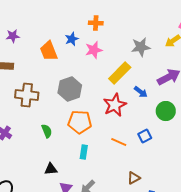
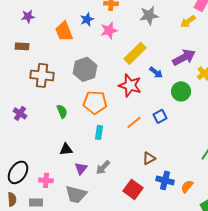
gray star: (141, 47) -> (149, 15), moved
red star: (115, 105) -> (130, 85), turned -30
orange line: (119, 142) -> (134, 122), turned -63

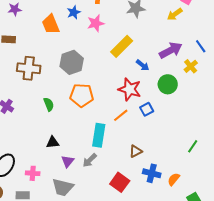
red star: (130, 85) -> (130, 89), moved
cyan rectangle: (99, 132) -> (99, 135), moved, size x1.6

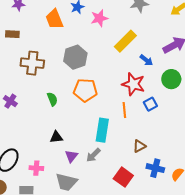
orange line: (121, 115) -> (124, 110), turned -56

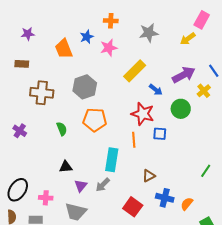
blue square: (150, 104) -> (160, 134), turned 32

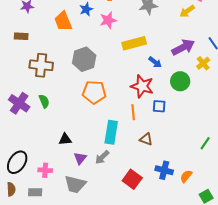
yellow rectangle: (135, 71) -> (134, 43), turned 30
green semicircle: (62, 129) -> (44, 101), moved
purple cross: (20, 131) -> (19, 103), size x1.5
brown triangle: (149, 176) -> (146, 139), moved, turned 48

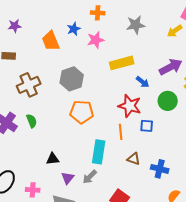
brown cross: (41, 65) -> (29, 85), turned -30
blue cross: (164, 170) -> (160, 169), moved

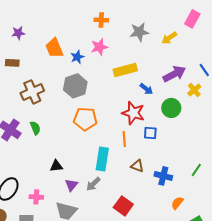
blue star: (74, 29) -> (77, 57), moved
yellow arrow: (175, 31) -> (169, 38), moved

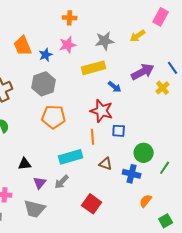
gray star: (139, 32) -> (105, 41), moved
green circle: (171, 108) -> (144, 153), moved
cyan rectangle: (102, 159) -> (71, 157), turned 65

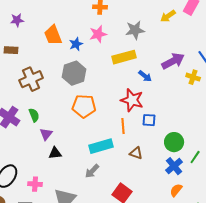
yellow arrow: (138, 36) -> (168, 16), moved
yellow cross: (163, 88) -> (193, 77), turned -32
blue cross: (132, 174) -> (174, 166), moved, turned 36
purple triangle: (40, 183) -> (46, 134), moved

